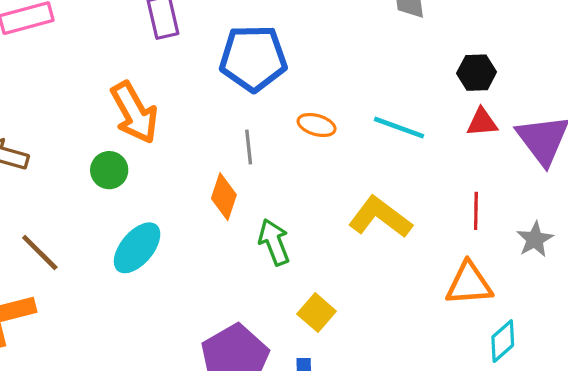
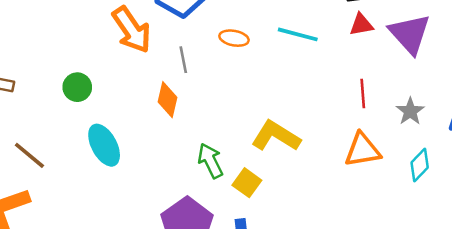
orange arrow: (134, 113) -> (132, 30), moved
yellow L-shape: (380, 217) -> (276, 136), moved
green arrow: (274, 242) -> (210, 161), moved
cyan ellipse: (137, 248) -> (104, 145), turned -63
cyan diamond: (503, 341) -> (420, 165), moved

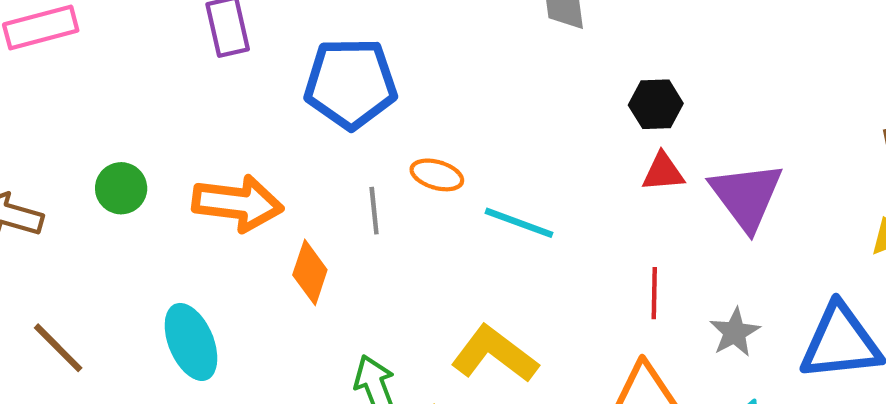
orange arrow: (132, 30) -> (238, 203), moved, turned -54
cyan line: (298, 34) -> (519, 223), moved
gray line: (183, 60) -> (374, 211), moved
green circle: (77, 87) -> (121, 188), moved

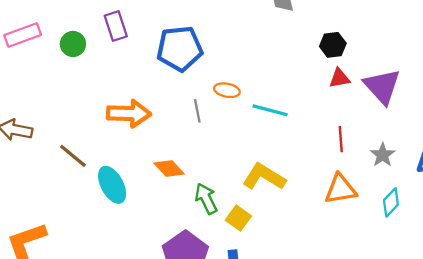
green circle: (121, 188) -> (73, 44), moved
orange diamond: (310, 272) -> (169, 169), moved, turned -56
brown line: (58, 348) -> (73, 156), moved

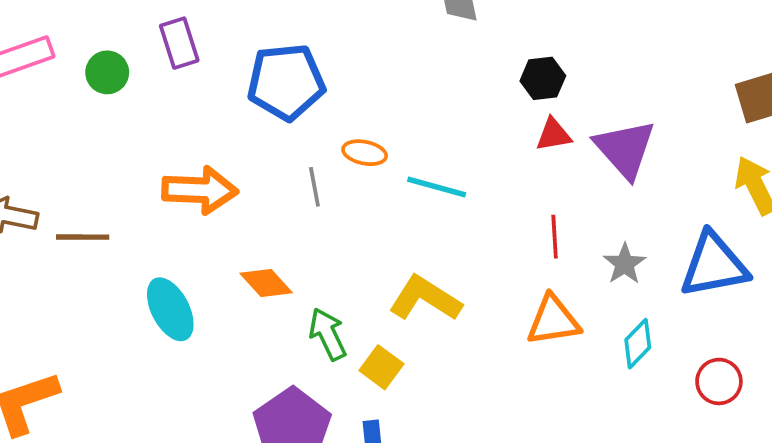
brown line: (73, 156) -> (83, 237), moved, turned -40

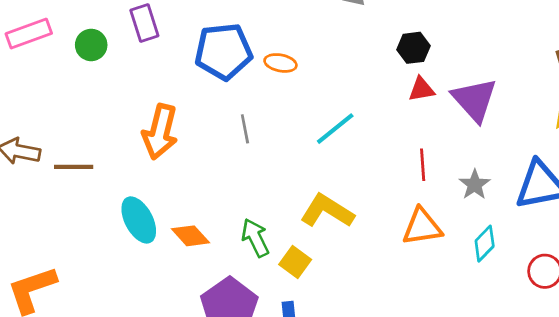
orange ellipse: (365, 153) -> (280, 63), moved
cyan line: (437, 187) -> (335, 129), turned -54
orange arrow: (200, 190) -> (160, 132), turned 102
orange diamond: (266, 283) -> (190, 236), moved

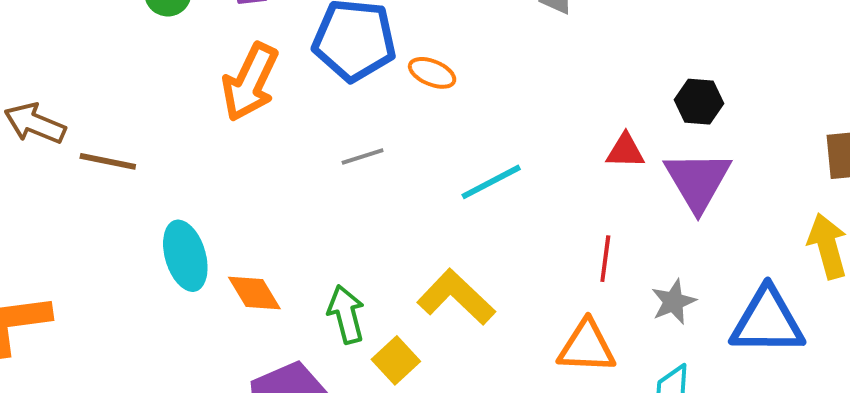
black hexagon: (413, 48) -> (699, 102), moved
gray line: (245, 129) -> (363, 156), turned 72
orange arrow: (160, 132) -> (250, 82), moved

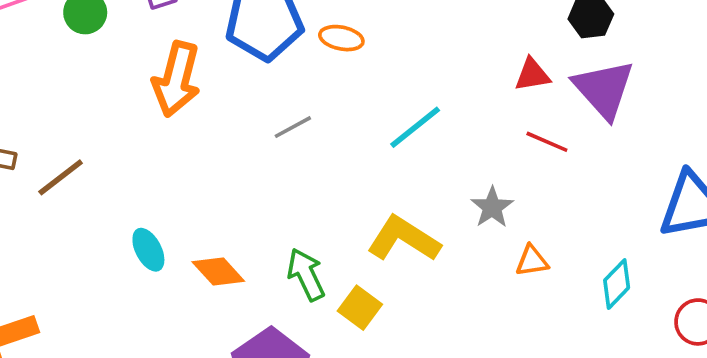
brown line: (108, 161) -> (61, 177), turned -38
cyan ellipse: (185, 256) -> (148, 250), size x0.7
red line: (605, 259) -> (547, 142), moved, turned -63
gray star: (673, 302) -> (492, 207), moved
orange triangle: (587, 347) -> (532, 261), size x0.6

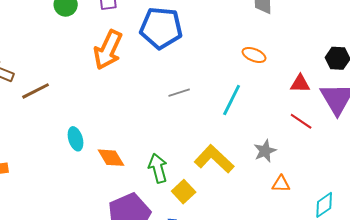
orange ellipse: (341, 38) -> (254, 55), moved
gray line: (293, 127) -> (179, 93), moved
cyan line: (415, 127) -> (232, 100), turned -36

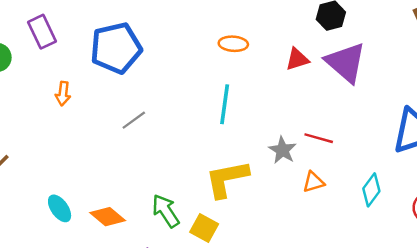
orange arrow: (108, 50) -> (63, 93), size x0.5
gray line: (179, 93) -> (134, 120), moved
red line: (301, 121) -> (319, 138), moved
yellow L-shape: (214, 159) -> (227, 179), turned -36

